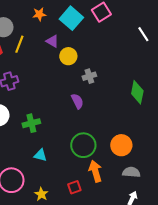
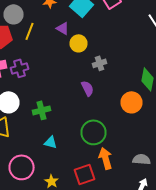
orange circle: (121, 145) -> (132, 102), moved
red square: (74, 187) -> (84, 174), size x1.5

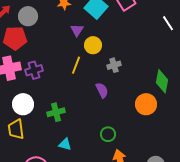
purple triangle: (62, 28) -> (77, 30), turned 32
yellow line: (30, 31) -> (76, 65), moved
green circle: (94, 132) -> (108, 134), size x0.6

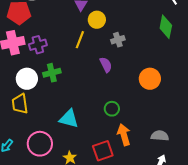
green diamond: (162, 81) -> (166, 27), moved
green cross: (56, 112) -> (52, 73), moved
cyan triangle: (65, 144) -> (69, 119), size x1.5

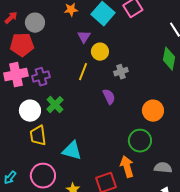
green cross: (52, 73) -> (55, 105), turned -30
yellow trapezoid: (20, 104) -> (38, 136), moved
green circle: (112, 109) -> (140, 141), moved, size x1.5

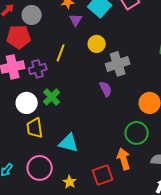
purple triangle: (84, 37) -> (76, 20), moved
yellow line: (83, 72) -> (61, 53), moved
gray cross: (121, 72) -> (118, 64), size x1.6

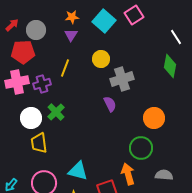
purple triangle: (76, 20) -> (71, 35), moved
cyan triangle: (69, 143) -> (78, 171), moved

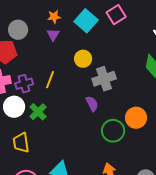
yellow line: (65, 68) -> (50, 80), moved
white circle: (31, 118) -> (14, 107), moved
green circle: (141, 148) -> (113, 131), moved

